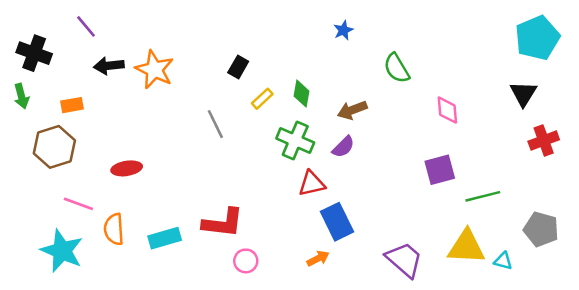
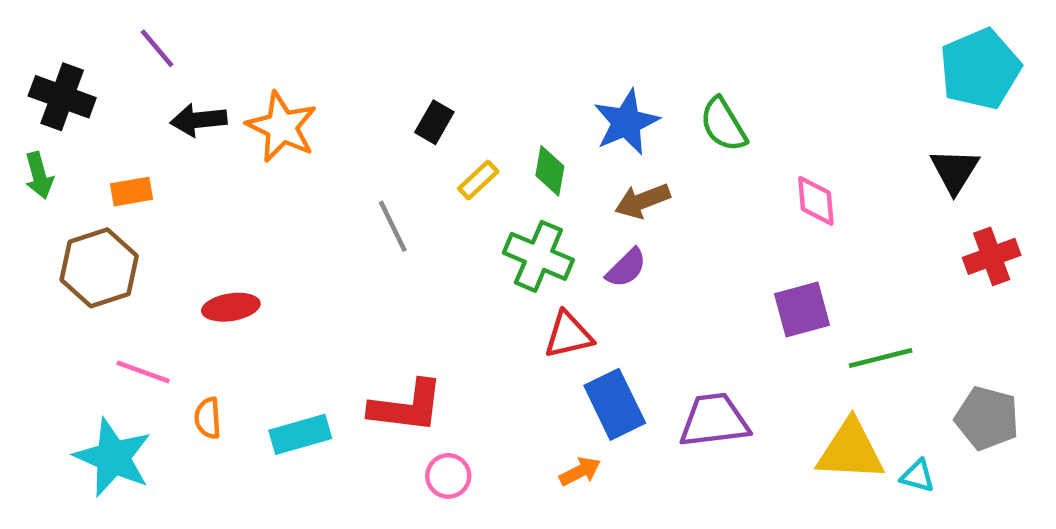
blue star: (343, 30) -> (626, 122), moved, size x1.8
orange semicircle: (114, 229) -> (208, 418), size x0.7
purple trapezoid: (404, 260) -> (714, 420), moved, turned -48

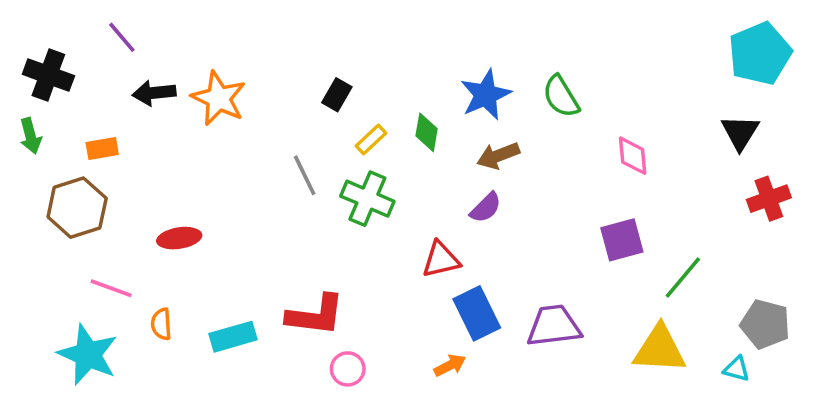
green cross: (538, 256) -> (367, 199), moved
green line: (881, 358) -> (683, 278), turned -36
cyan triangle: (918, 476) -> (737, 369), moved

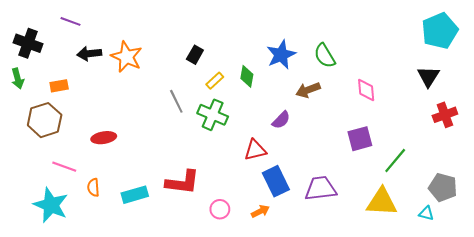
purple line: (122, 37) -> (71, 21), turned -30
brown arrow: (498, 156) -> (308, 90), moved
pink circle: (348, 369) -> (220, 209), moved

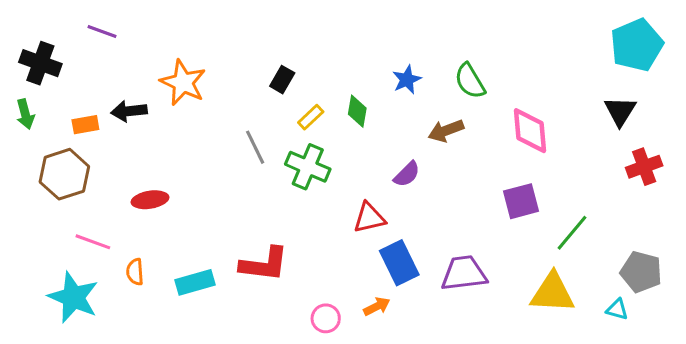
black arrow: (89, 54) -> (129, 111), moved
blue star: (281, 55) -> (407, 80), size x0.7
pink diamond: (366, 90) -> (530, 131), size x1.4
pink circle: (220, 209) -> (326, 318), moved

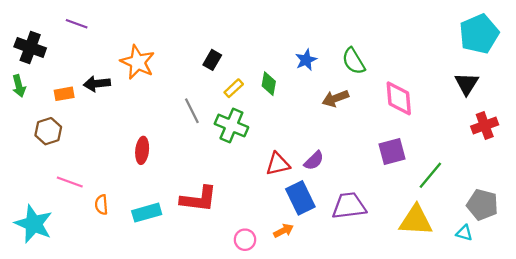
brown hexagon: (64, 174) -> (48, 131), size x0.7
purple semicircle: (407, 174) -> (314, 161), moved
red ellipse: (150, 200) -> (142, 150), moved, turned -75
cyan star: (73, 297) -> (34, 224), moved

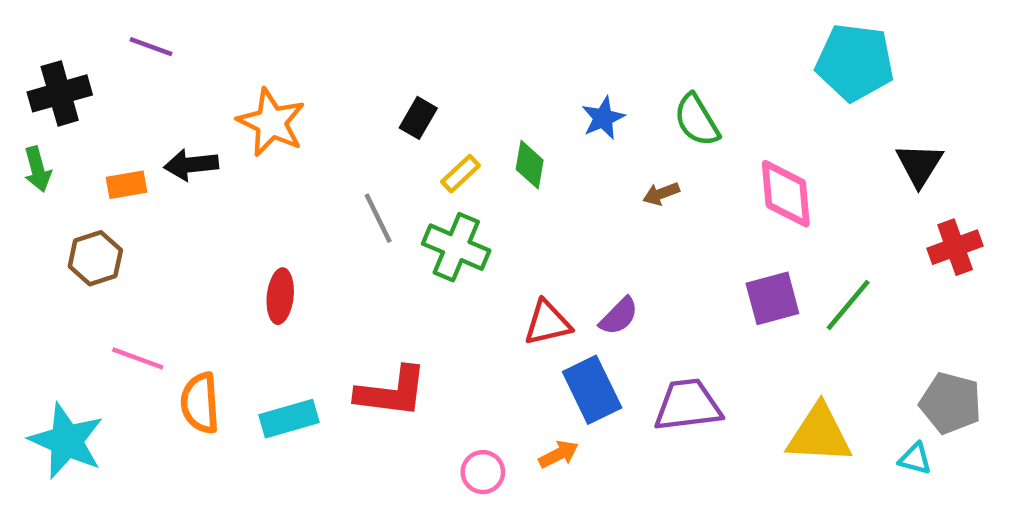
cyan pentagon: (479, 34) -> (855, 62), moved, turned 30
black cross: (30, 47) -> (60, 93), turned -36
brown arrow: (335, 98) -> (661, 194), size x0.7
green line: (430, 175) -> (848, 305), moved
orange semicircle: (101, 205) -> (200, 403), size x1.5

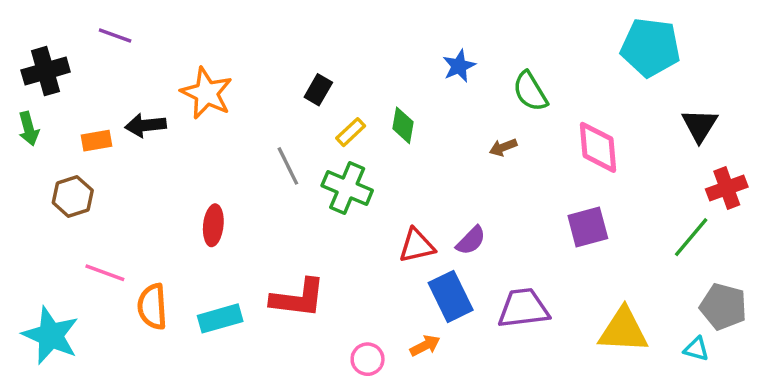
blue star: (603, 118) -> (459, 66), moved
green line: (848, 305) -> (691, 237), moved

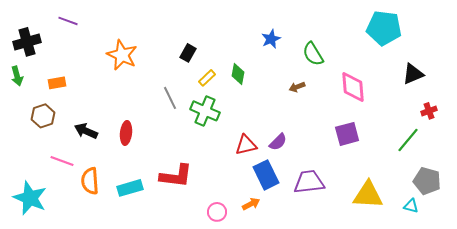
black arrow: (146, 125) -> (86, 131), moved, turned 30
black triangle: (700, 125) -> (413, 74), turned 35
red cross: (727, 188) -> (429, 111), size x0.7

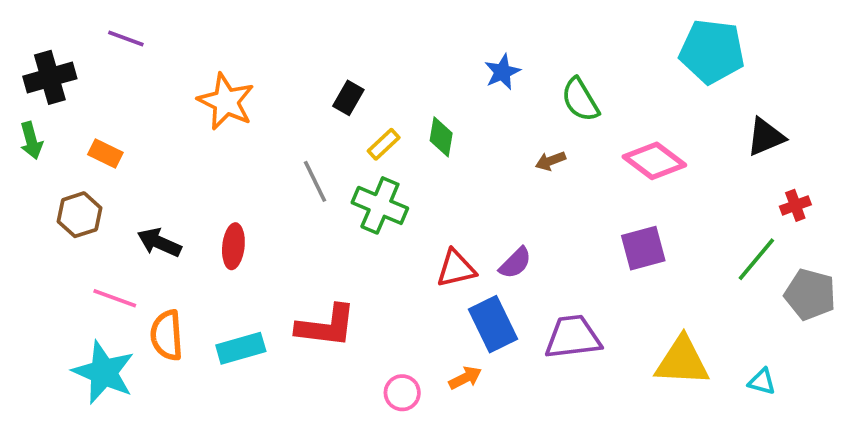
orange rectangle: (57, 83) -> (105, 154), turned 36
pink diamond: (353, 87) -> (654, 161), turned -48
gray pentagon: (427, 181) -> (810, 294), moved
cyan star: (30, 198) -> (104, 372), moved

